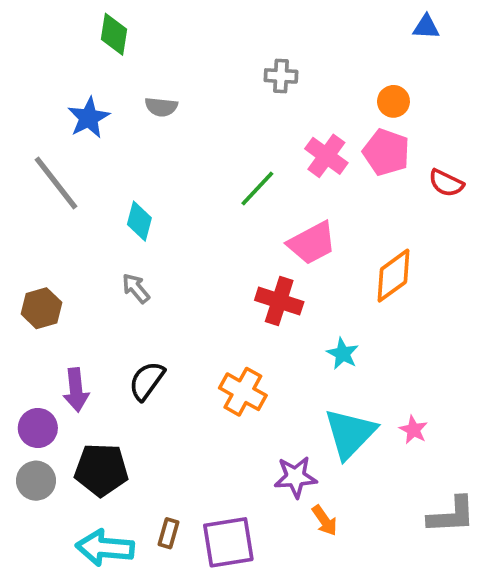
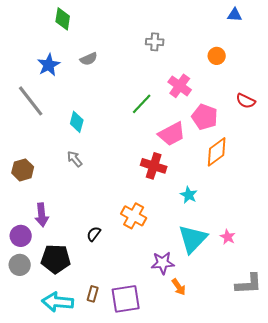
gray semicircle: (161, 107) -> (89, 59), turned -30
pink pentagon: (386, 152) -> (205, 117), moved
black semicircle: (147, 381) -> (94, 234), moved, size x0.7

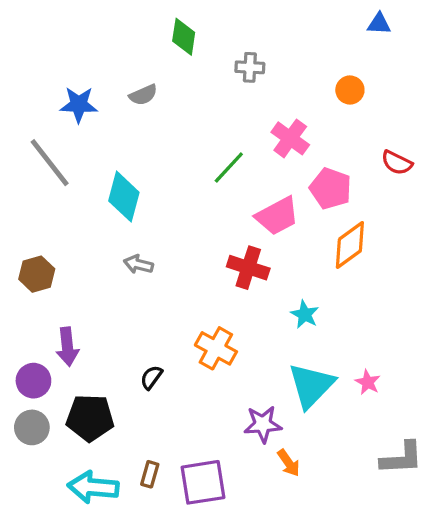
green diamond: (63, 19) -> (184, 37), moved
blue star: (49, 65) -> (79, 105), turned 30
cyan diamond: (77, 122) -> (124, 197), size x1.4
gray arrow: (75, 159) -> (138, 264), moved, turned -36

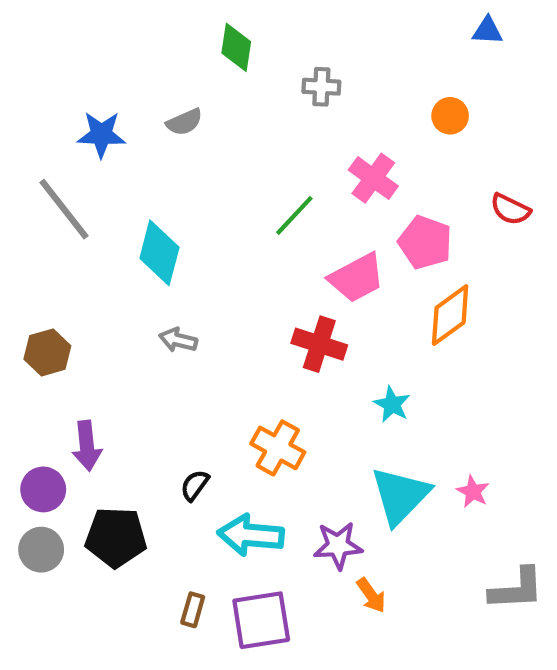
cyan arrow: (93, 487) -> (251, 535), moved

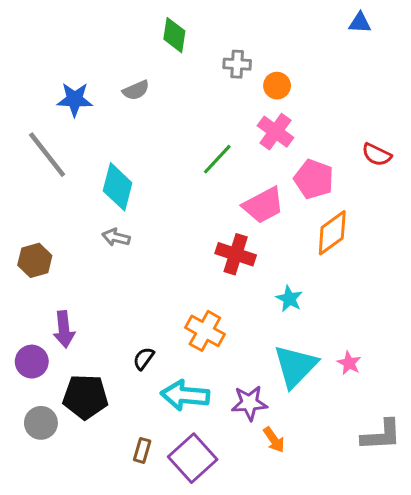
orange circle: (450, 116) -> (277, 86), moved
gray arrow: (178, 340) -> (116, 237), moved
gray circle: (41, 550) -> (41, 423), moved
purple square: (261, 620) -> (193, 458), turned -33

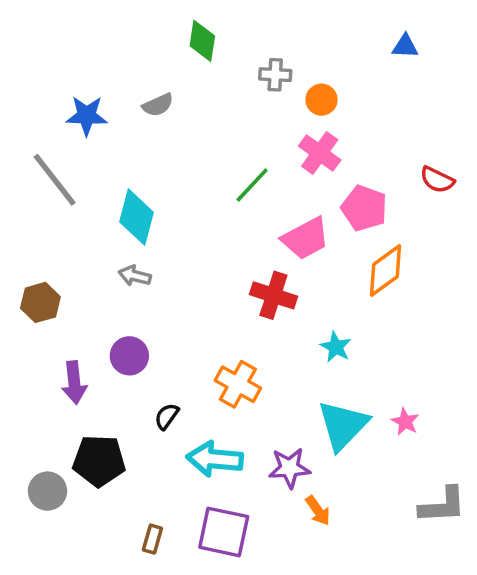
blue triangle: (360, 23) -> (405, 46), moved
purple circle: (32, 362) -> (129, 356), moved
brown rectangle: (142, 450) -> (152, 539), moved
purple square: (193, 458) -> (224, 532), turned -36

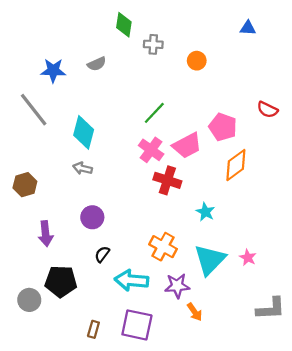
gray cross: (275, 75) -> (153, 44), moved
pink cross: (320, 153) -> (151, 150), moved
purple circle: (129, 356) -> (92, 217), moved
orange cross: (238, 384) -> (163, 247), moved

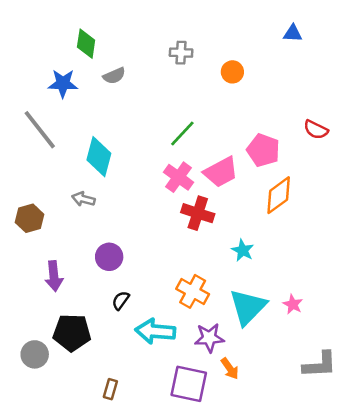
green diamond: (124, 25) -> (86, 44), moved
gray arrow: (83, 168) -> (83, 199), moved
purple square: (137, 325) -> (189, 384), moved

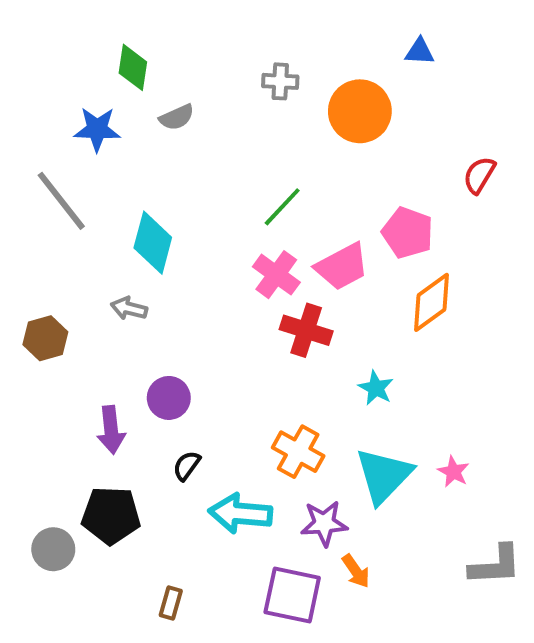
blue triangle: (293, 33) -> (420, 52), moved
orange circle: (232, 72) -> (360, 111), size x1.8
red semicircle: (316, 130) -> (479, 175), moved, turned 95
purple arrow: (54, 276) -> (111, 430), moved

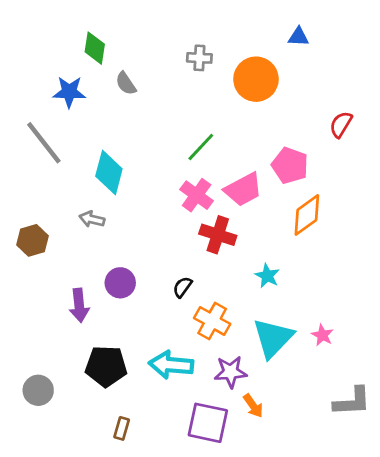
gray semicircle: (177, 117) -> (126, 83), turned 80
black semicircle: (187, 466) -> (182, 287), moved
black pentagon: (111, 515) -> (106, 366), moved

